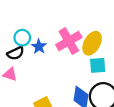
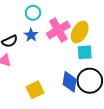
cyan circle: (22, 38) -> (33, 13), moved

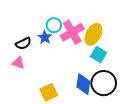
cyan circle: (33, 13) -> (54, 25), moved
cyan square: (85, 52) -> (99, 55), turned 35

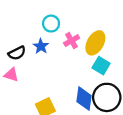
cyan circle: (54, 25) -> (51, 24), moved
pink cross: (72, 32) -> (72, 41), size x0.6

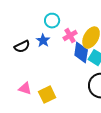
pink triangle: (11, 75) -> (25, 89), moved
blue diamond: (84, 99) -> (81, 53), moved

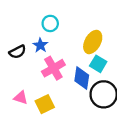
pink cross: (70, 36) -> (53, 68), moved, size x1.5
blue diamond: (81, 53) -> (82, 78), moved

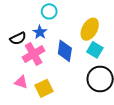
pink cross: (53, 68) -> (34, 54), moved
blue diamond: (82, 78) -> (65, 51), moved

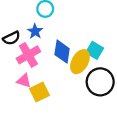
yellow ellipse: (90, 29) -> (80, 62), moved
pink triangle: (21, 82) -> (24, 81), moved

